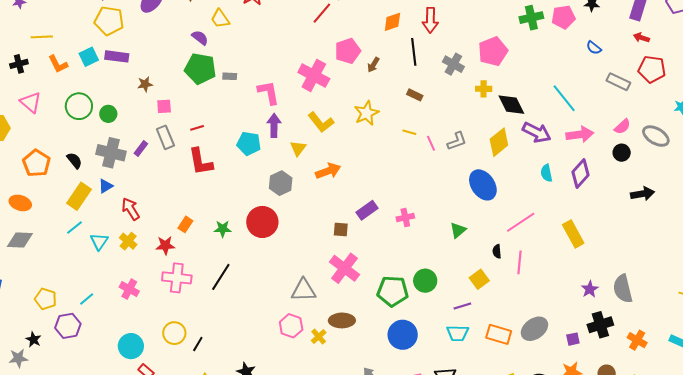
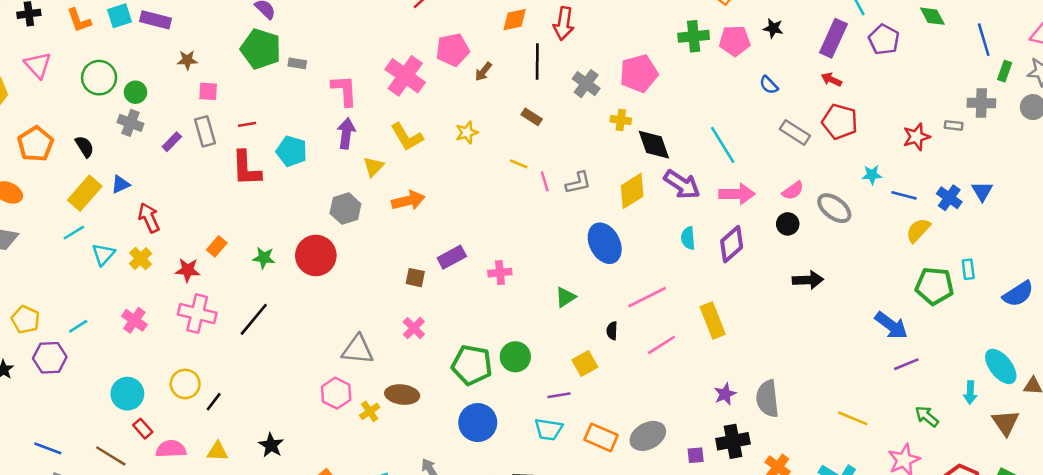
yellow star: (367, 113) -> (467, 133), size x0.7
cyan pentagon: (249, 144) -> (292, 151), moved
gray cross: (111, 153) -> (130, 123), moved, size x0.7
pink line: (519, 262) -> (661, 345), moved, turned 45
pink cross: (345, 268) -> (414, 328), size x0.6

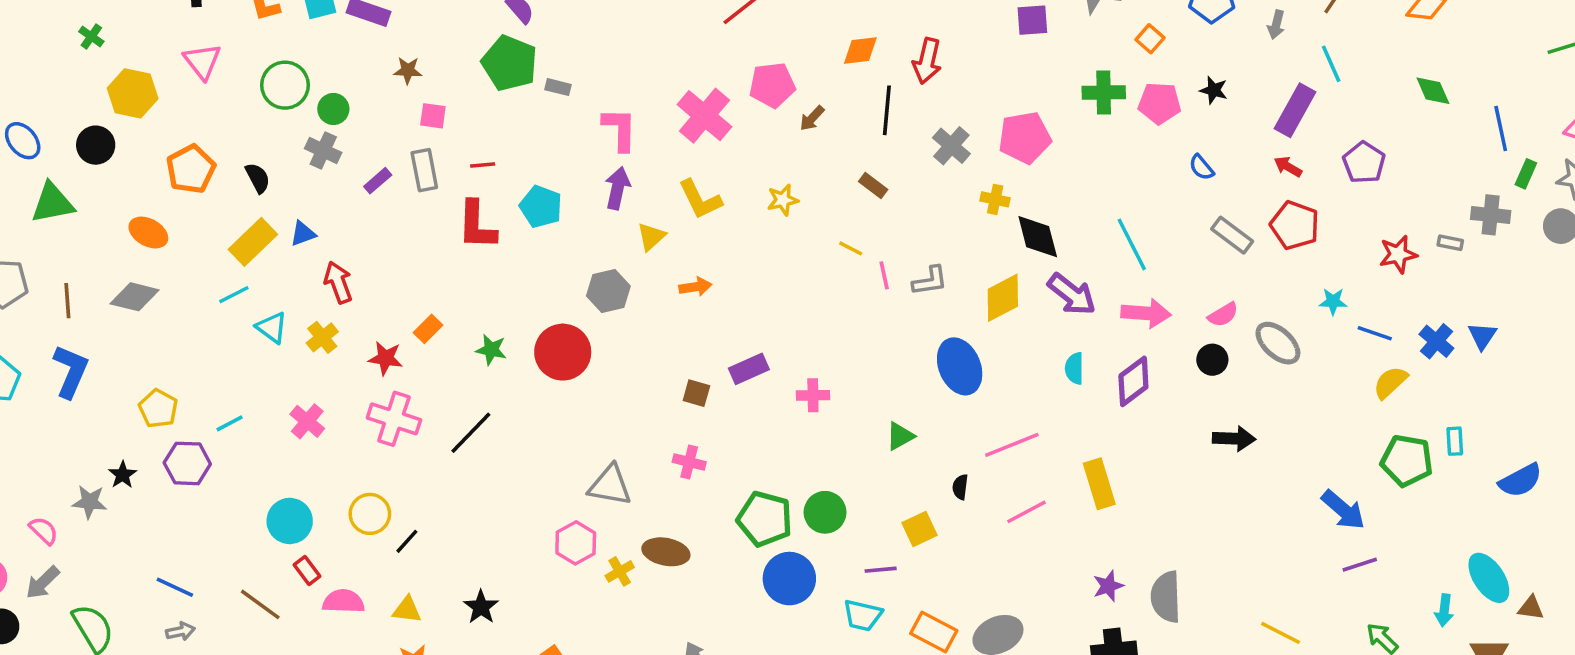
purple pentagon: (884, 40) -> (1364, 163), moved
orange arrow: (408, 201) -> (695, 287), size x0.7
cyan triangle: (103, 254) -> (272, 328), turned -40
pink cross: (414, 328) -> (689, 462), turned -35
blue circle: (478, 423) -> (789, 579), moved

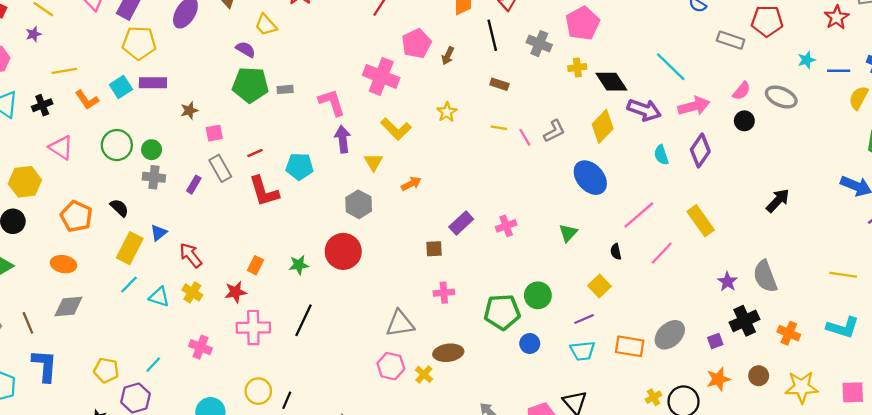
black arrow: (1234, 439) -> (778, 201), moved, turned -30
blue circle: (789, 579) -> (530, 344), size x0.6

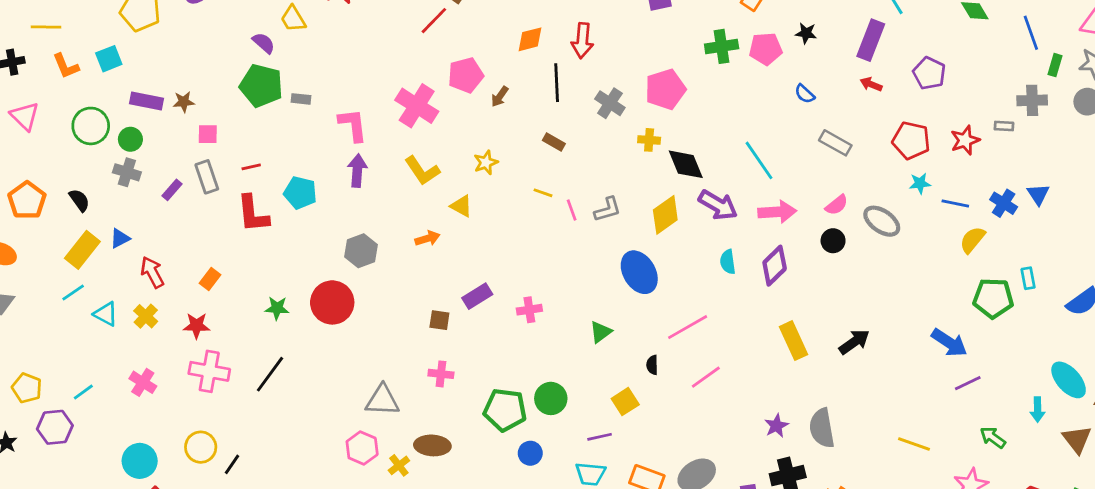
red pentagon: (767, 21) -> (911, 140), moved
purple rectangle: (153, 83) -> (146, 101), moved
yellow triangle: (374, 162) -> (461, 206), moved, turned -42
yellow rectangle: (701, 221) -> (794, 341), moved
orange rectangle: (256, 265) -> (210, 279), moved

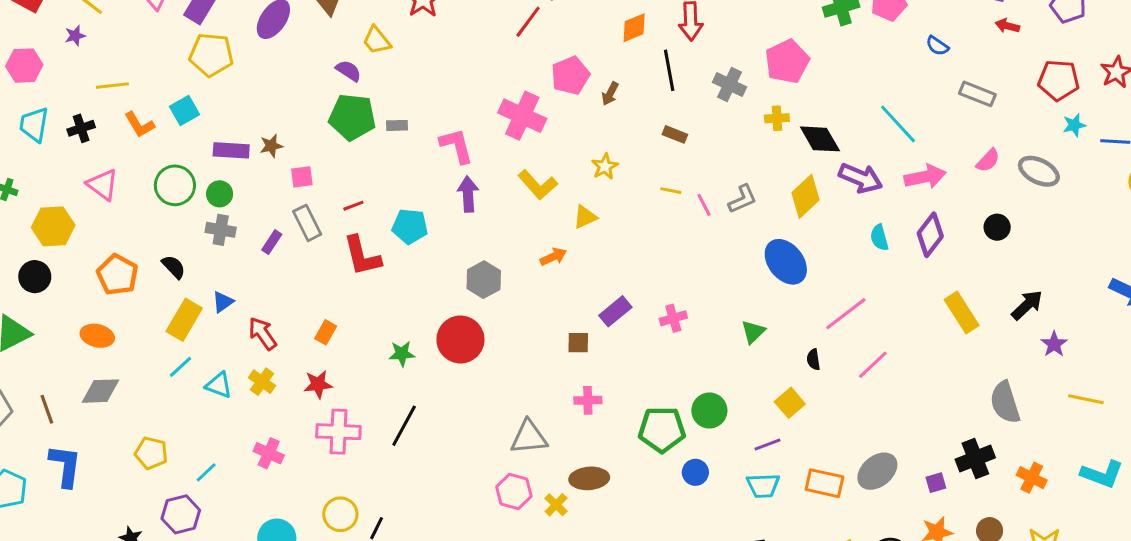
yellow triangle: (461, 206) -> (585, 217), turned -45
black circle: (833, 241) -> (997, 227), moved
yellow pentagon: (27, 388) -> (151, 453), moved
purple star: (776, 426) -> (1054, 344), moved
yellow line: (914, 444) -> (1086, 399), moved

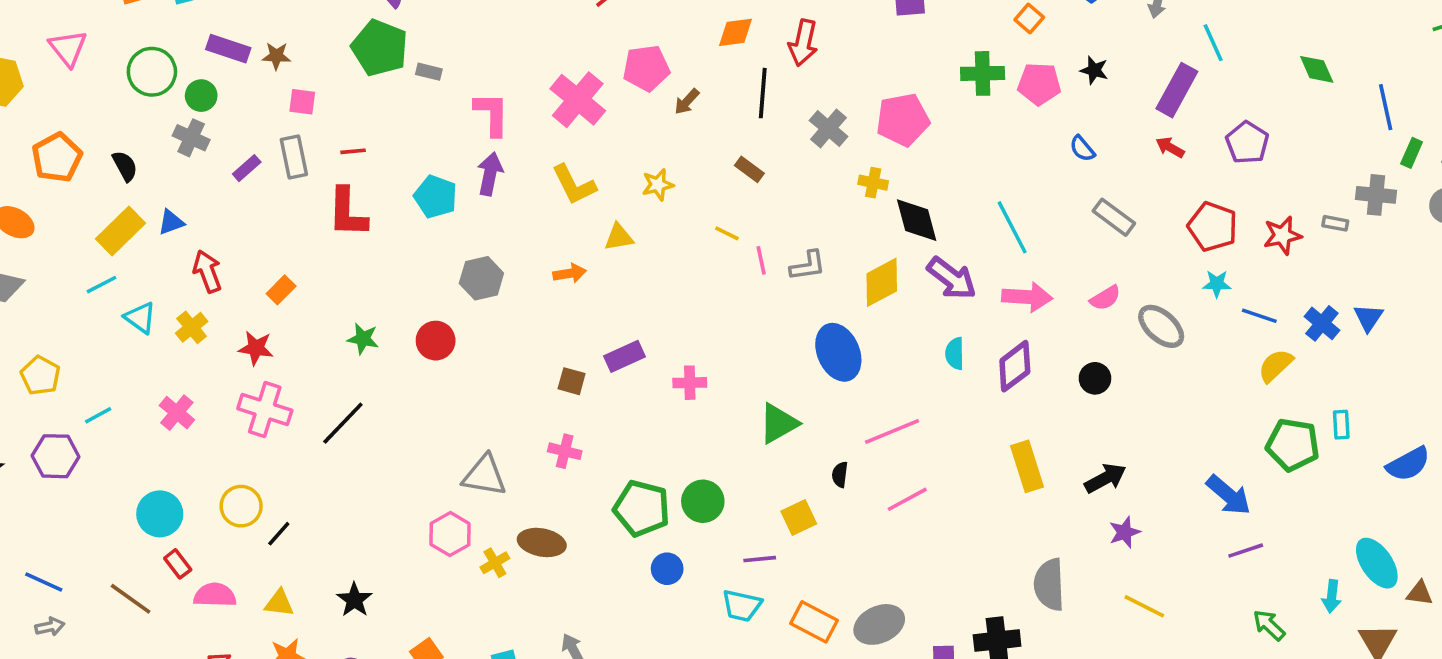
cyan pentagon: (410, 226) -> (436, 197), moved
green triangle: (753, 332) -> (778, 423), size x1.4
red circle: (460, 340) -> (436, 341), size x0.7

